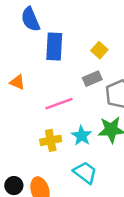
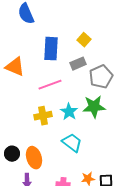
blue rectangle: (54, 47) -> (51, 49), moved
orange triangle: (17, 82) -> (15, 67), size x1.5

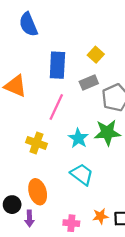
pink line: (50, 85) -> (56, 107), turned -45
yellow cross: (43, 116) -> (36, 143), moved, turned 30
black circle: (12, 154) -> (12, 205), moved

